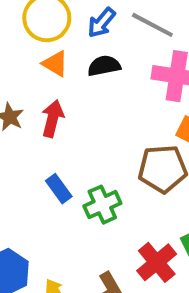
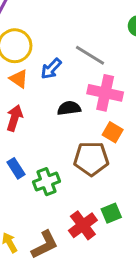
blue arrow: (102, 23) -> (51, 69), moved
black semicircle: (104, 66) -> (69, 108), moved

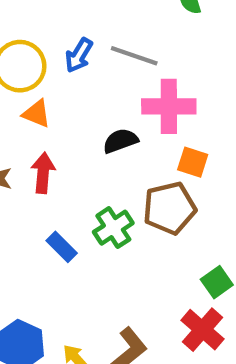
blue arrow: (51, 69) -> (79, 55), moved
green cross: (47, 182) -> (113, 228), moved
red cross: (83, 225) -> (203, 330), moved

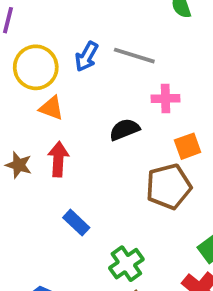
pink cross: (169, 106) -> (166, 99), size x0.6
orange square: (193, 162) -> (188, 146), turned -36
green cross: (113, 228) -> (126, 264), moved

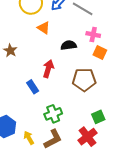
orange triangle: (51, 108) -> (44, 28), moved
orange square: (188, 146) -> (100, 53), moved, turned 32
red arrow: (58, 159) -> (48, 69), moved

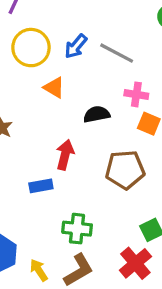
blue rectangle: (33, 87) -> (41, 186), turned -64
green cross: (53, 114) -> (77, 229), turned 30

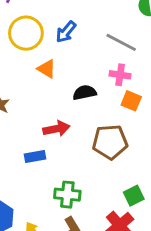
gray line: (117, 53) -> (121, 42), moved
red arrow: (65, 155) -> (56, 129), turned 65

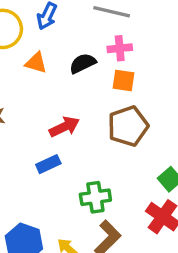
black semicircle: (85, 93) -> (83, 63), moved
orange square: (131, 101) -> (123, 80), moved

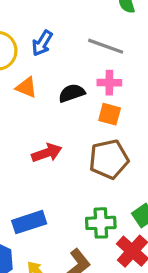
blue rectangle: (48, 164) -> (29, 222), moved, size x1.4
green cross: (95, 197) -> (101, 223), moved

